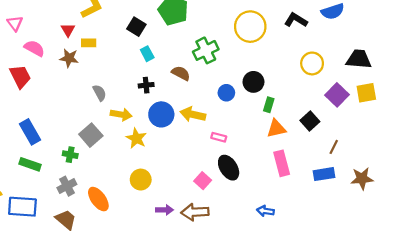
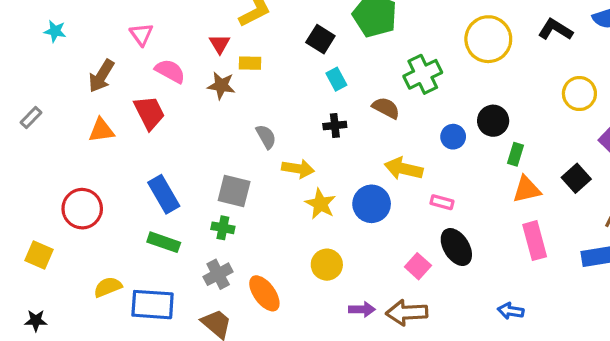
blue circle: (161, 114) -> (372, 204), moved
gray square: (91, 135) -> (234, 191), moved, turned -35

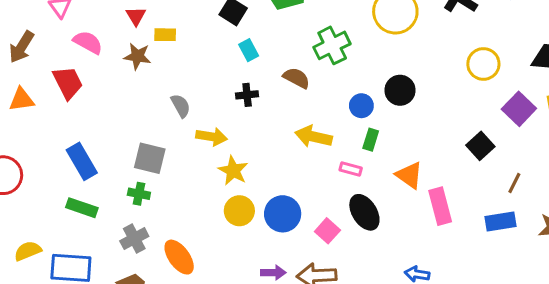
green rectangle: (515, 154) -> (371, 140), moved
orange triangle: (527, 189) -> (409, 175), moved, turned 48
blue circle: (372, 204) -> (283, 214), moved
yellow circle: (327, 265) -> (239, 211), moved

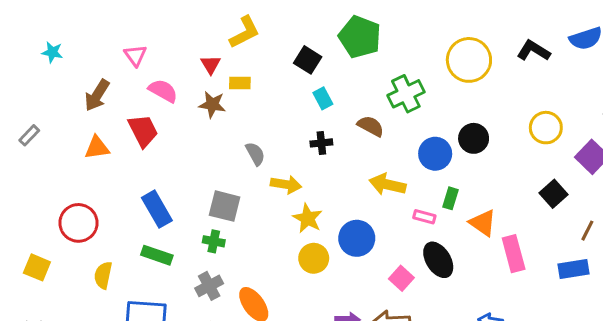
yellow circle: (483, 64) -> (546, 128), moved
blue circle: (361, 106) -> (435, 154), size x1.4
green rectangle: (371, 140) -> (451, 198), moved
blue circle: (283, 214) -> (357, 238), moved
yellow semicircle: (28, 251) -> (103, 275), moved, turned -56

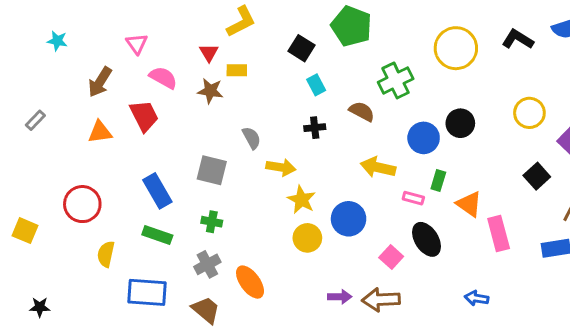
gray square: (225, 206) -> (212, 170), moved
yellow square: (37, 267) -> (25, 231), moved

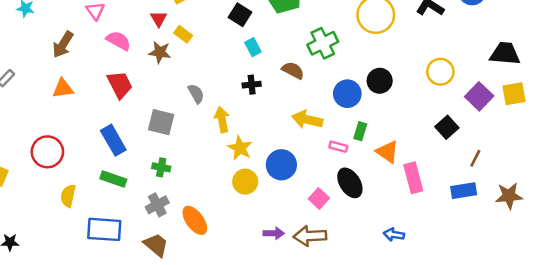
yellow rectangle: (237, 70) -> (183, 34), turned 36
red trapezoid: (144, 116) -> (120, 85), moved
yellow arrow: (281, 167) -> (222, 120), turned -110

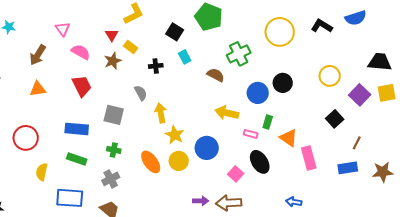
brown star: (160, 52) -> (113, 61), turned -30
black cross: (252, 85) -> (156, 66), moved
blue rectangle: (113, 140) -> (77, 129), turned -55
orange ellipse: (195, 220) -> (151, 162), moved

